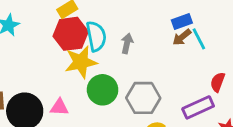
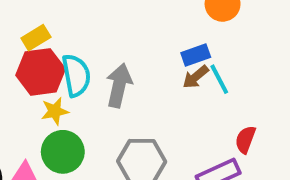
gray arrow: (127, 43) -> (119, 85), size x1.5
yellow star: (81, 62) -> (55, 111), size x0.6
green circle: (103, 90) -> (63, 152), moved

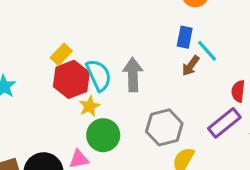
blue rectangle: (196, 55) -> (185, 37), turned -45
brown arrow: (196, 77) -> (191, 66), moved

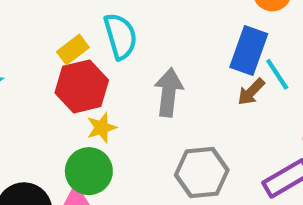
blue rectangle: (185, 37) -> (249, 51), size x1.5
cyan semicircle: (99, 75) -> (120, 36), moved
green circle: (103, 135) -> (89, 171), moved

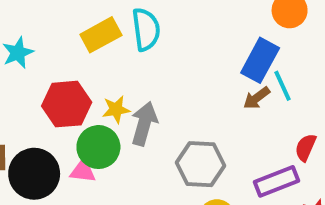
yellow rectangle: (73, 50) -> (101, 35), size x1.4
red hexagon: (82, 86) -> (67, 104), moved
gray arrow: (169, 92) -> (144, 124), moved

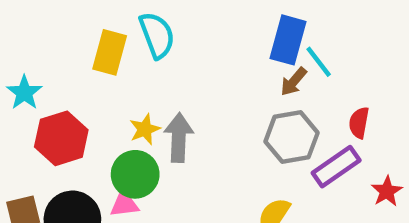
yellow rectangle: (101, 35) -> (110, 52), turned -33
red hexagon: (67, 104) -> (61, 138), moved
gray hexagon: (201, 164) -> (292, 137), moved

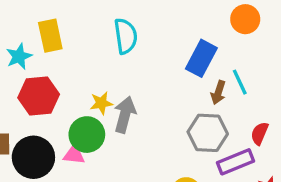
blue rectangle: (288, 40) -> (201, 58), moved
yellow rectangle: (110, 52) -> (50, 36), moved, turned -40
brown arrow: (294, 82) -> (218, 92), turned -35

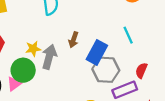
blue rectangle: (201, 58) -> (97, 52), moved
brown arrow: (218, 92) -> (74, 40), moved
pink triangle: (74, 155) -> (14, 84), turned -42

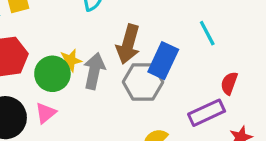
brown arrow: (74, 40) -> (128, 44), size x1.6
green circle: (23, 70) -> (52, 74), moved
gray hexagon: (106, 70) -> (143, 82), moved

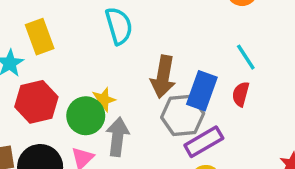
gray arrow: (94, 71) -> (118, 137), moved
red semicircle: (229, 83) -> (241, 94), moved
purple rectangle: (207, 113) -> (204, 142), moved

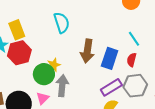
red hexagon: (36, 102) -> (19, 53), moved
gray hexagon: (183, 115) -> (135, 86), moved

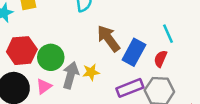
brown arrow: (87, 51) -> (109, 38), turned 125
red hexagon: (19, 53) -> (22, 51), moved
yellow star: (54, 65) -> (91, 72), moved

